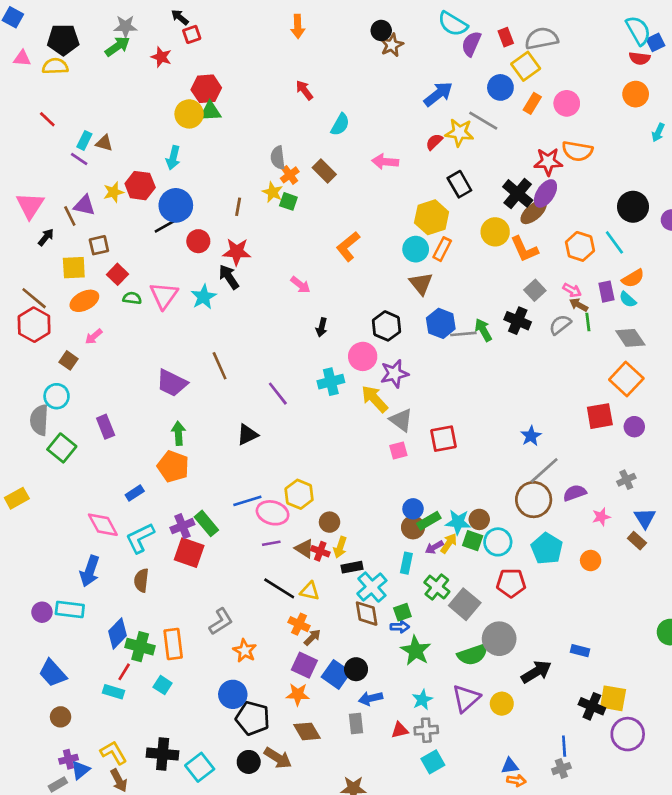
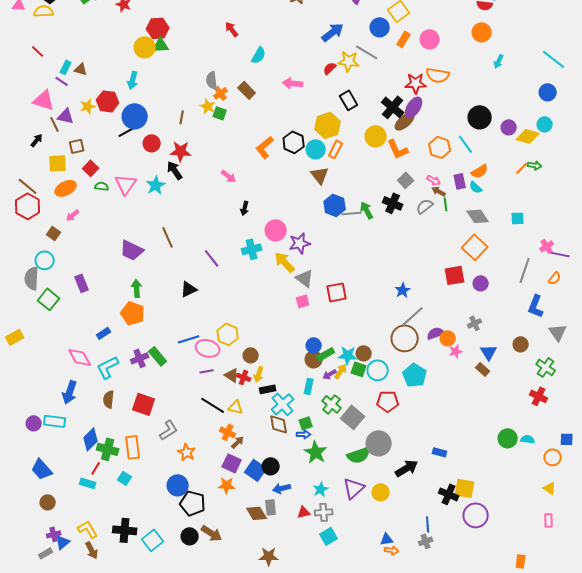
pink triangle: (30, 205) -> (44, 100), moved, turned -45
black hexagon: (386, 326) -> (294, 142), moved
red square: (189, 553) -> (144, 404), moved
orange circle: (591, 561) -> (448, 338), moved
brown diamond: (307, 731) -> (257, 513), moved

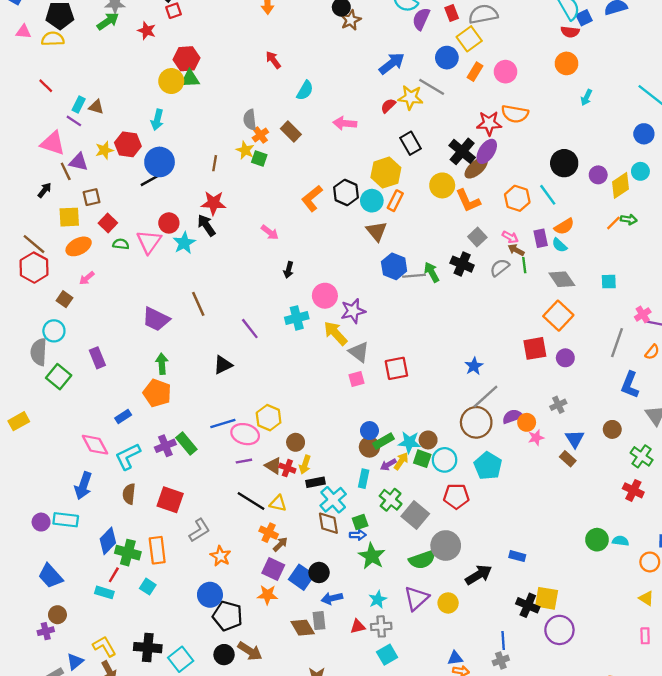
yellow diamond: (528, 136) -> (620, 185), turned -50
red circle: (152, 143) -> (169, 223), moved
purple cross: (54, 534) -> (46, 631), moved

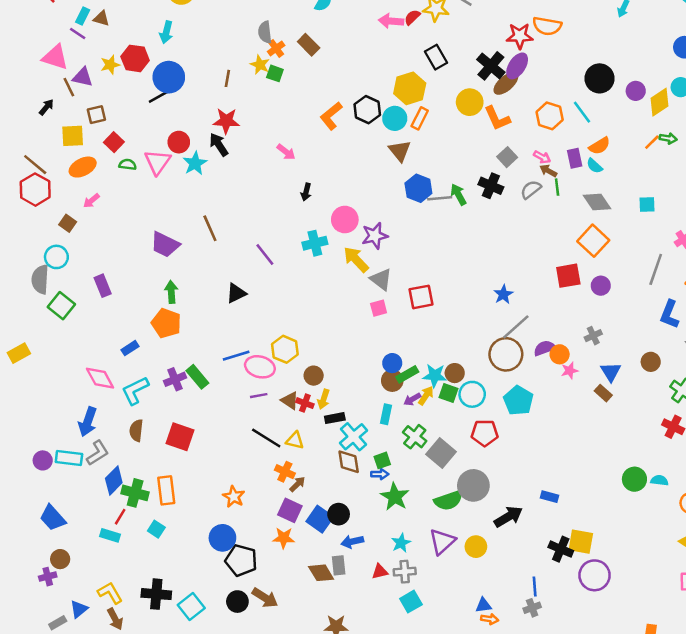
pink arrow: (345, 123) -> (391, 21), moved
gray L-shape: (199, 530) -> (98, 453), moved

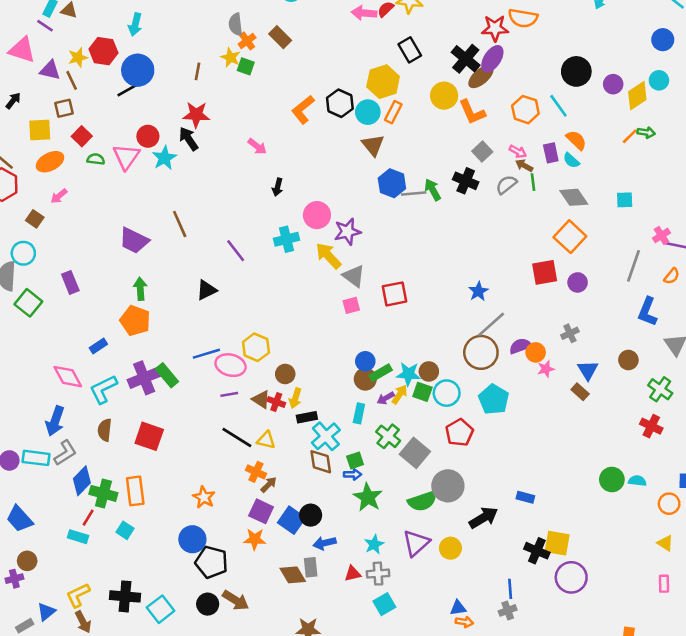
brown line: (69, 87) -> (72, 80), moved
orange semicircle: (600, 146) -> (576, 140), turned -105
purple cross: (175, 379) -> (144, 378), size x1.4
red pentagon: (485, 433) -> (459, 432), turned -30
yellow L-shape: (110, 593) -> (78, 595), turned -85

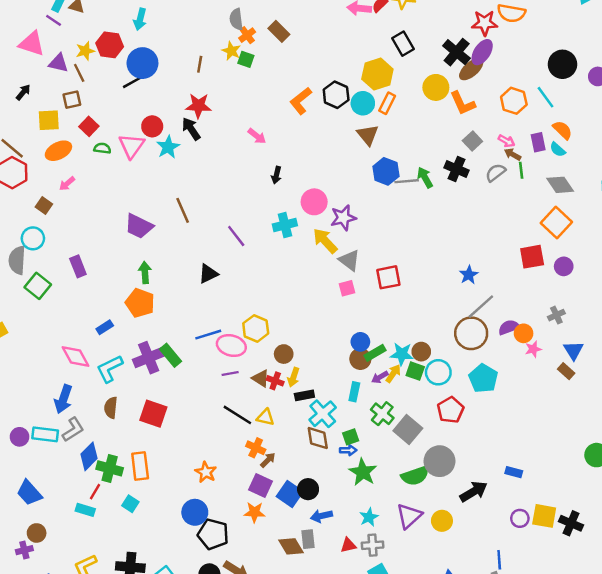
black cross: (537, 551) -> (571, 523), moved
purple circle: (571, 577) -> (520, 518), moved, size x0.6

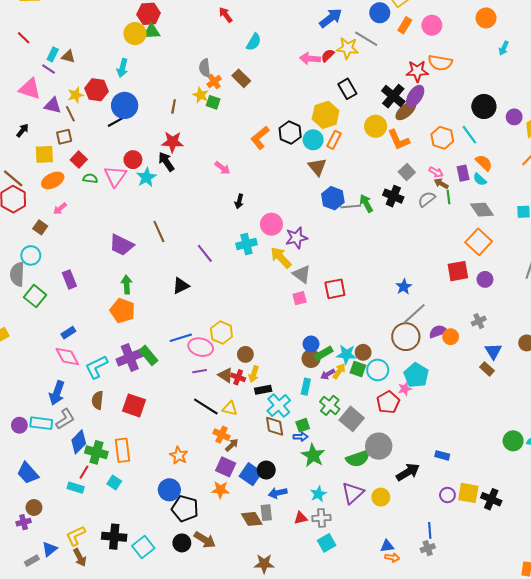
blue rectangle: (105, 327) -> (68, 333), moved
pink star: (533, 349) -> (405, 389), moved

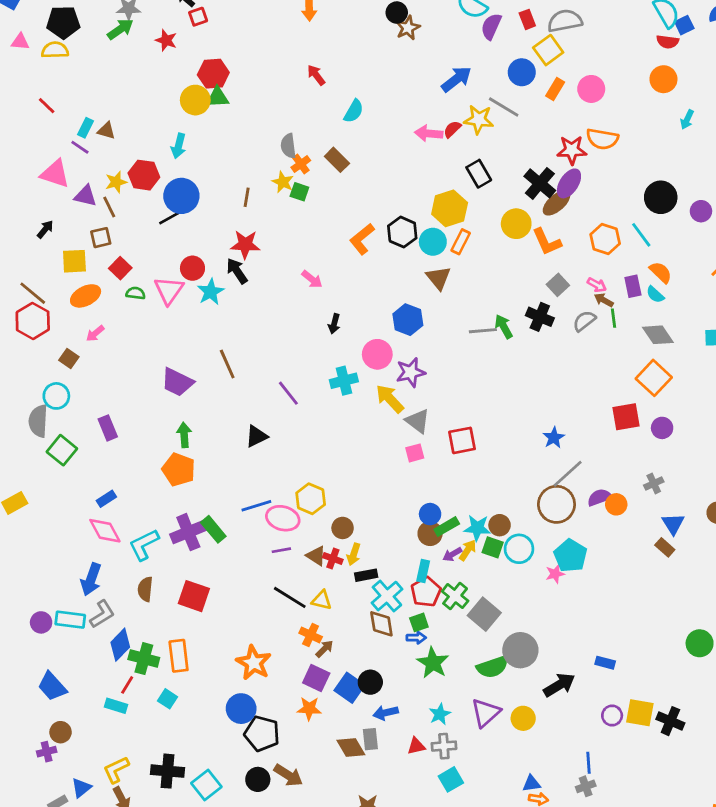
blue hexagon: (333, 198) -> (408, 320), moved
red pentagon: (388, 402) -> (426, 592), moved
orange star: (179, 455) -> (254, 663), size x1.4

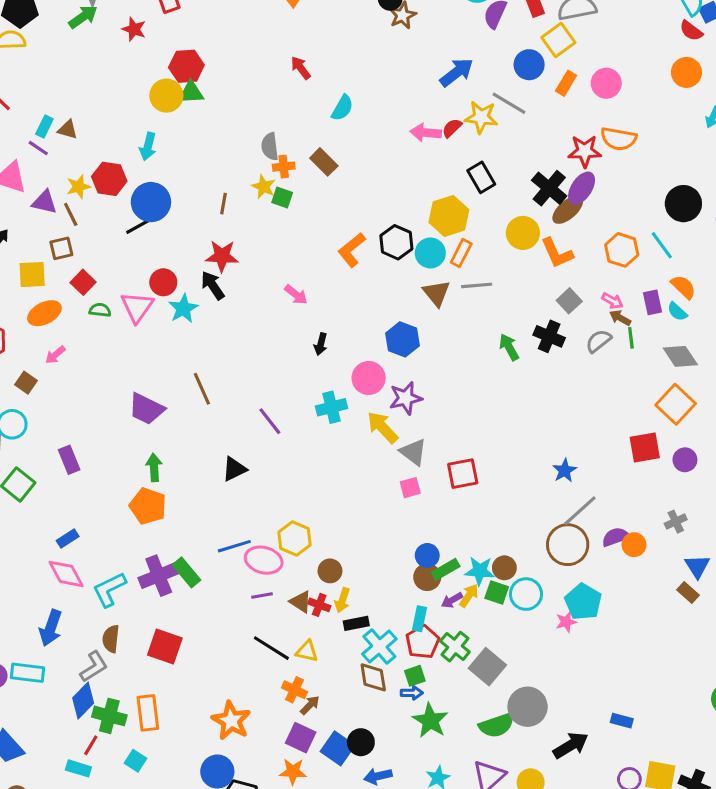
red semicircle: (668, 42) -> (691, 31), turned 30
orange cross: (301, 164) -> (284, 167), turned 30
gray line: (483, 331) -> (477, 285), moved
gray L-shape: (102, 614) -> (94, 667), moved

